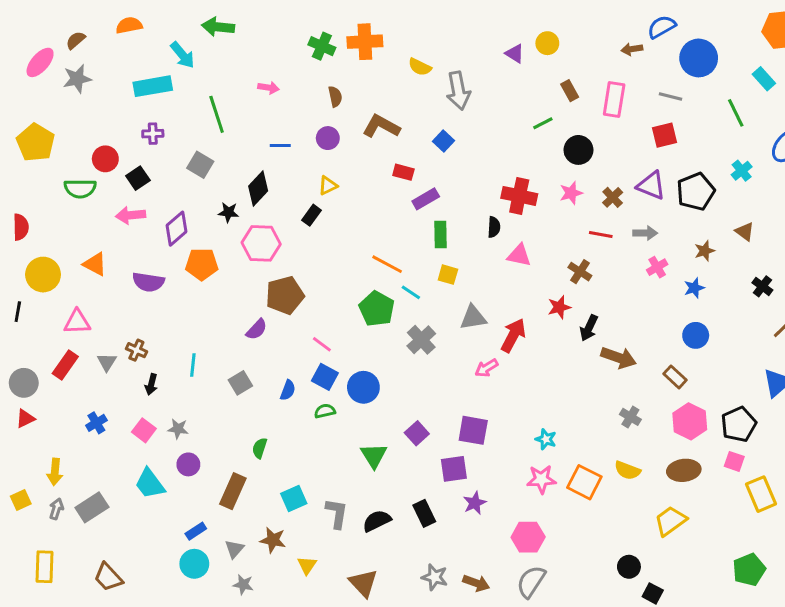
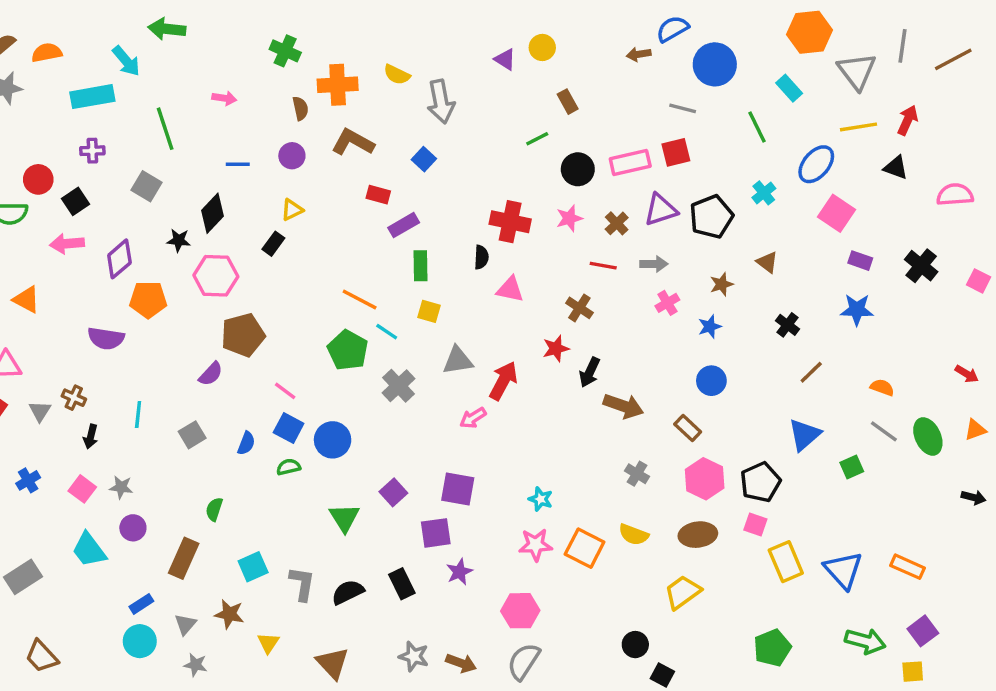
orange semicircle: (129, 25) -> (47, 53), moved
orange cross: (365, 42) -> (338, 85), moved
pink rectangle: (614, 100) -> (630, 163), moved, turned 68
purple triangle: (651, 186) -> (661, 210), turned -40
purple semicircle: (148, 282) -> (106, 338), moved

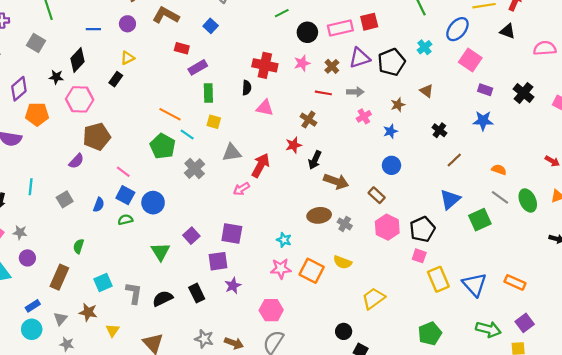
green square: (852, 467) -> (480, 220), size x1.5
brown ellipse: (698, 535) -> (319, 215), moved

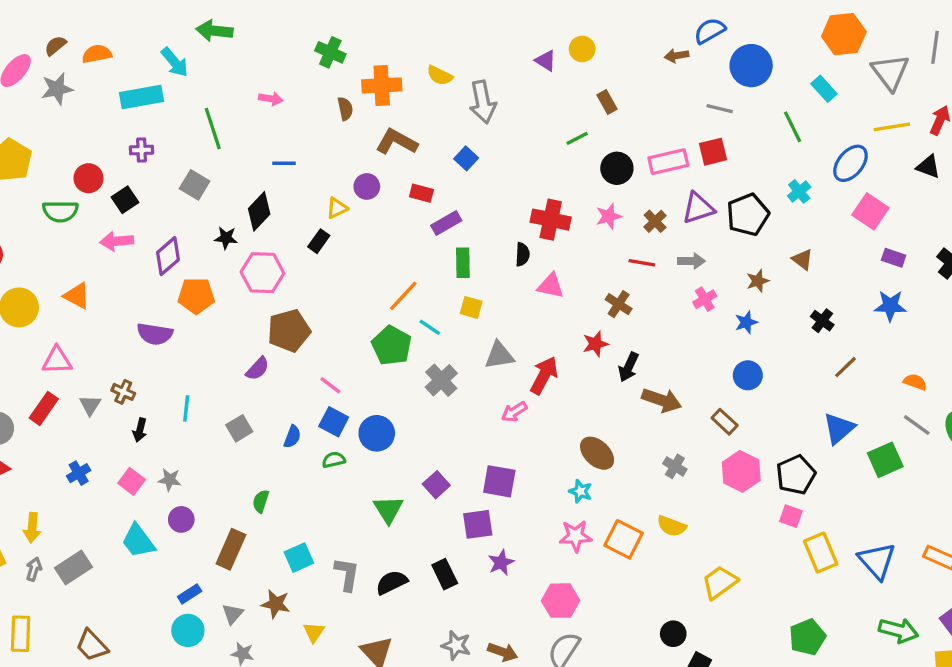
purple circle: (127, 24) -> (367, 186), moved
orange line: (170, 114) -> (403, 296), turned -75
brown ellipse: (319, 215) -> (597, 453), moved, turned 50

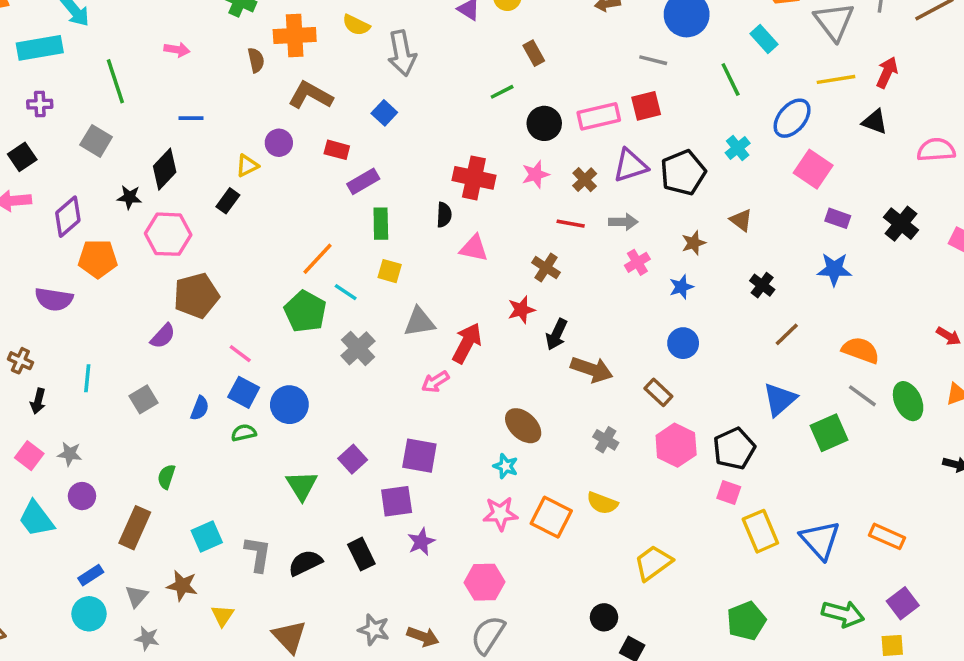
orange semicircle: (915, 382) -> (861, 350), size x1.5

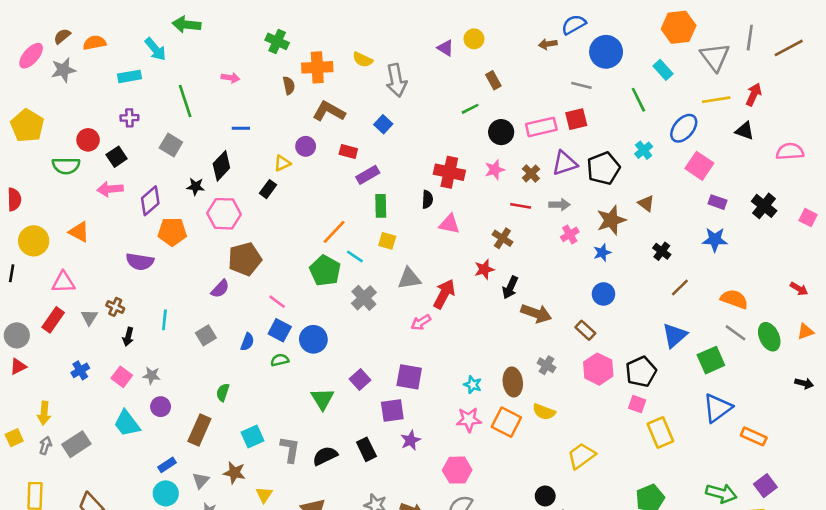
cyan rectangle: (40, 48) -> (129, 76), size x0.7
brown star: (694, 243) -> (611, 220), size x1.6
brown ellipse: (523, 426) -> (513, 382), moved, turned 40
blue triangle: (820, 540) -> (717, 408), moved, turned 36

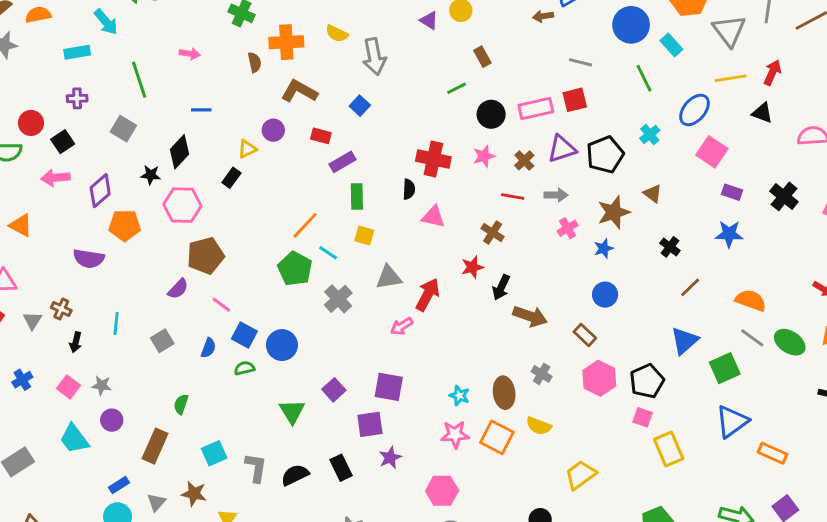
blue circle: (606, 52) -> (631, 25), moved
pink line: (277, 302) -> (221, 305), moved
green ellipse: (769, 337) -> (790, 342), turned -32

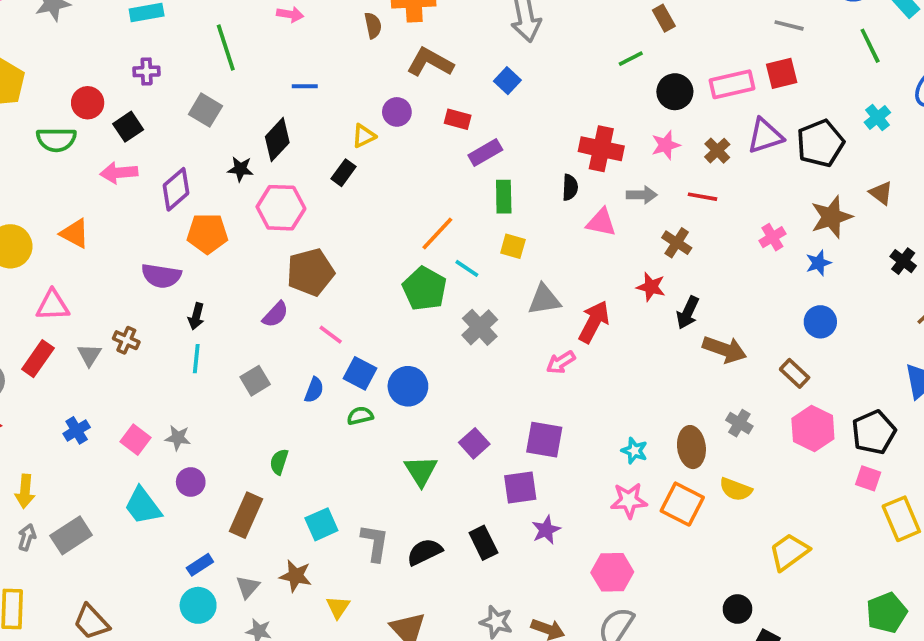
gray arrow: (556, 195) -> (642, 195), moved
red star: (472, 267) -> (651, 287), turned 30
black arrow: (76, 342) -> (196, 316), moved

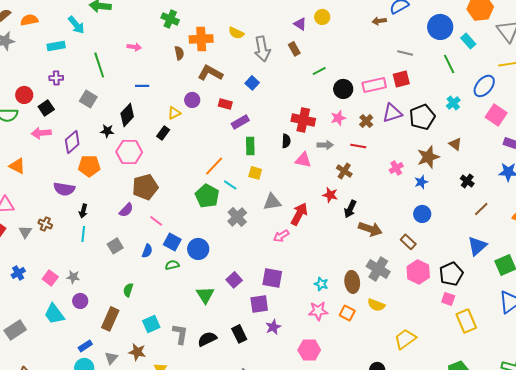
brown rectangle: (664, 18) -> (294, 49), moved
gray cross: (739, 423) -> (378, 269), size x1.6
orange square: (682, 504) -> (347, 313), size x0.7

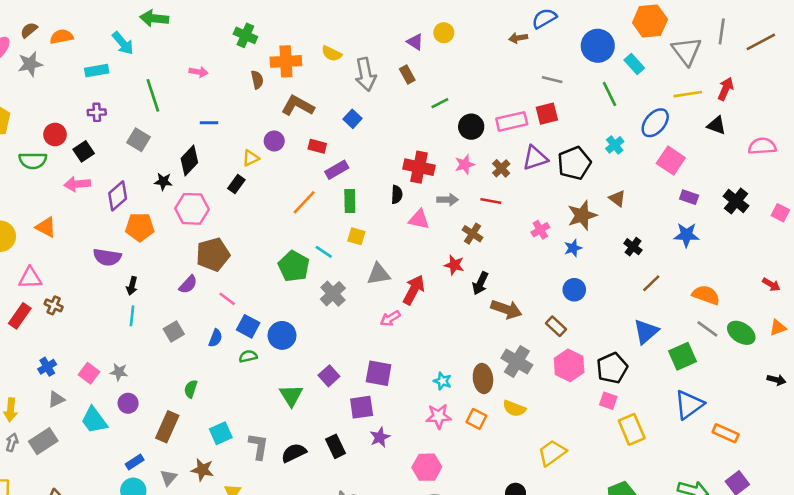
orange line: (214, 166) -> (304, 202), moved
brown cross: (45, 224) -> (54, 305), moved
gray triangle: (25, 232) -> (56, 399), moved, turned 32

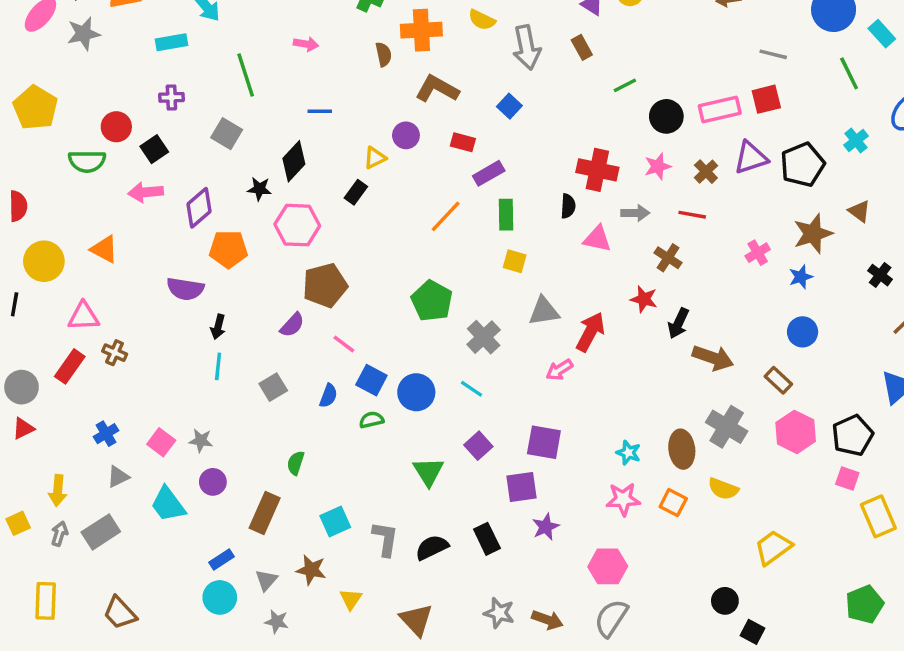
cyan line: (324, 252) -> (471, 389), moved

